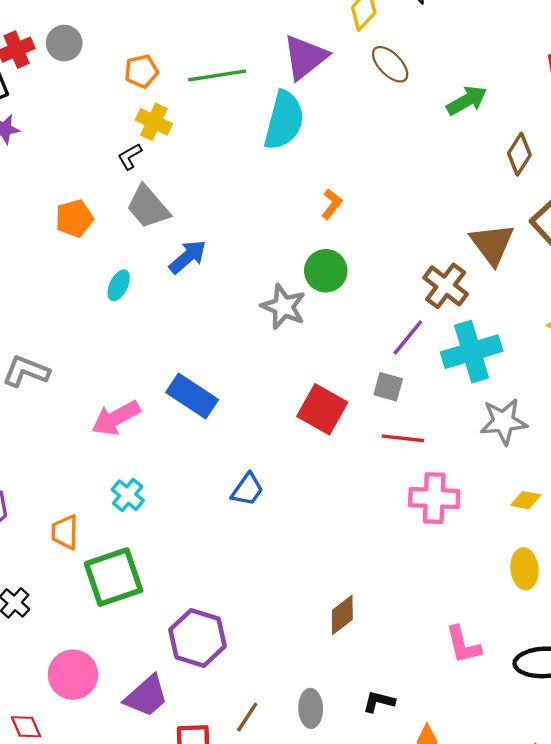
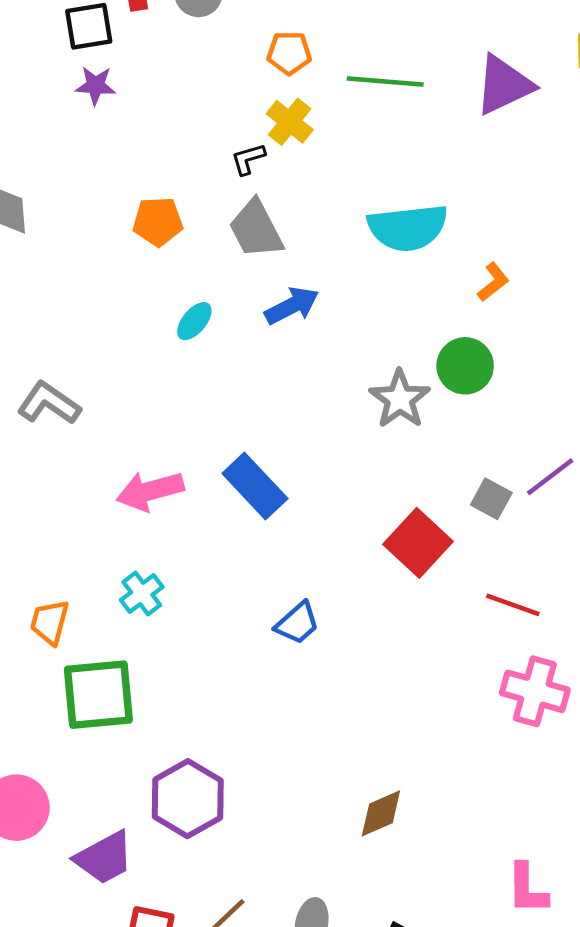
cyan semicircle: (284, 120) -> (408, 228), moved, turned 56
gray square: (388, 387) -> (491, 499), moved

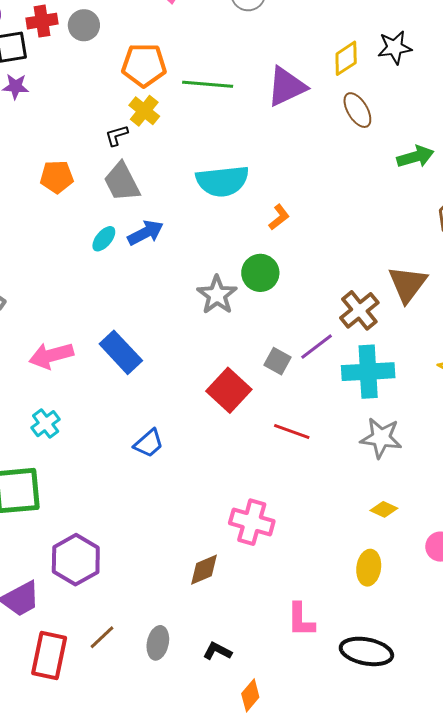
orange pentagon: (289, 53) -> (144, 65), size x1.5
cyan ellipse: (194, 321) -> (104, 239), moved
pink cross: (535, 691) -> (252, 522), moved

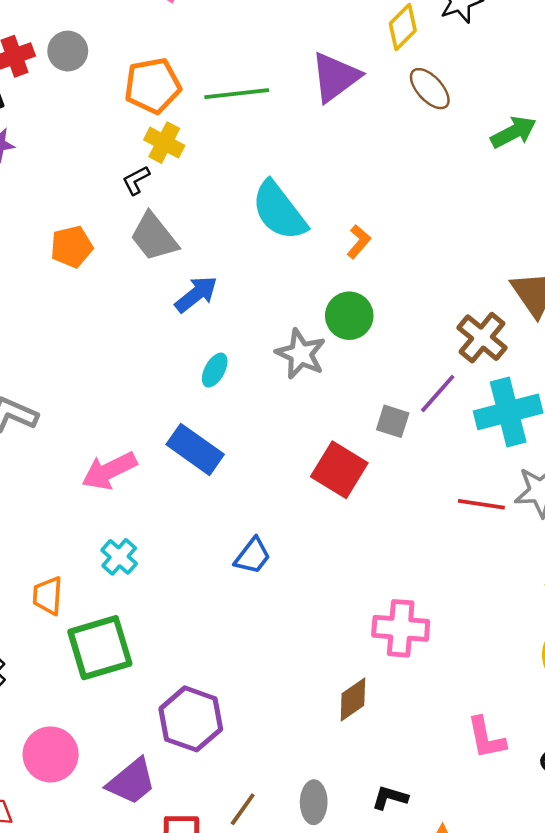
cyan semicircle: (222, 181) -> (279, 211), turned 70
cyan ellipse: (104, 239) -> (215, 370), moved
red line: (292, 432) -> (481, 504), moved

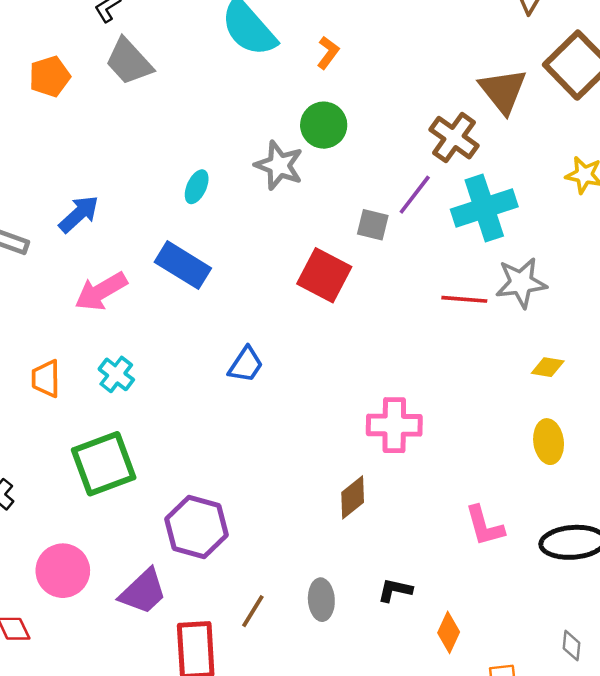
blue arrow: (196, 294) -> (79, 214), moved
orange trapezoid: (48, 596) -> (46, 379), moved

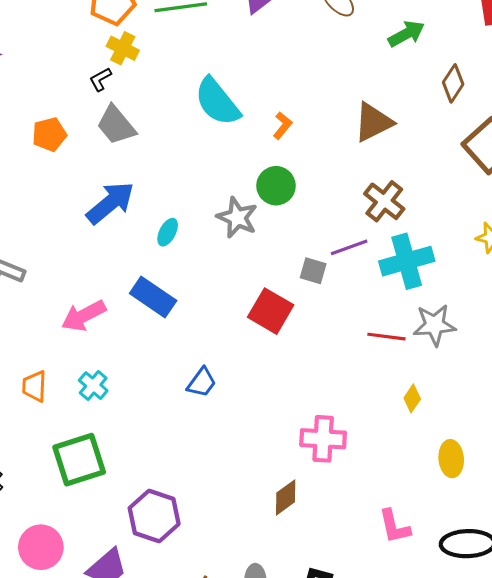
brown triangle: (503, 91) -> (373, 122), moved, turned 39
purple line: (415, 195) -> (349, 247), turned 30
blue arrow: (79, 214) -> (110, 203), moved, size x1.4
yellow diamond: (548, 367) -> (412, 398), moved, turned -68

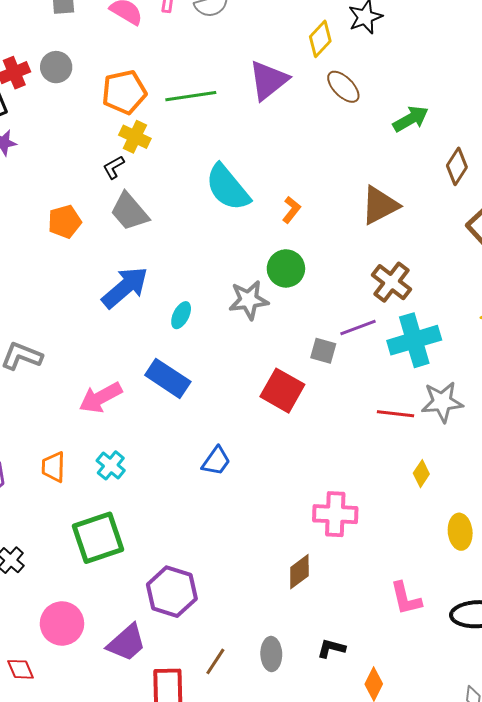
gray star: (237, 218) -> (249, 300), turned -30

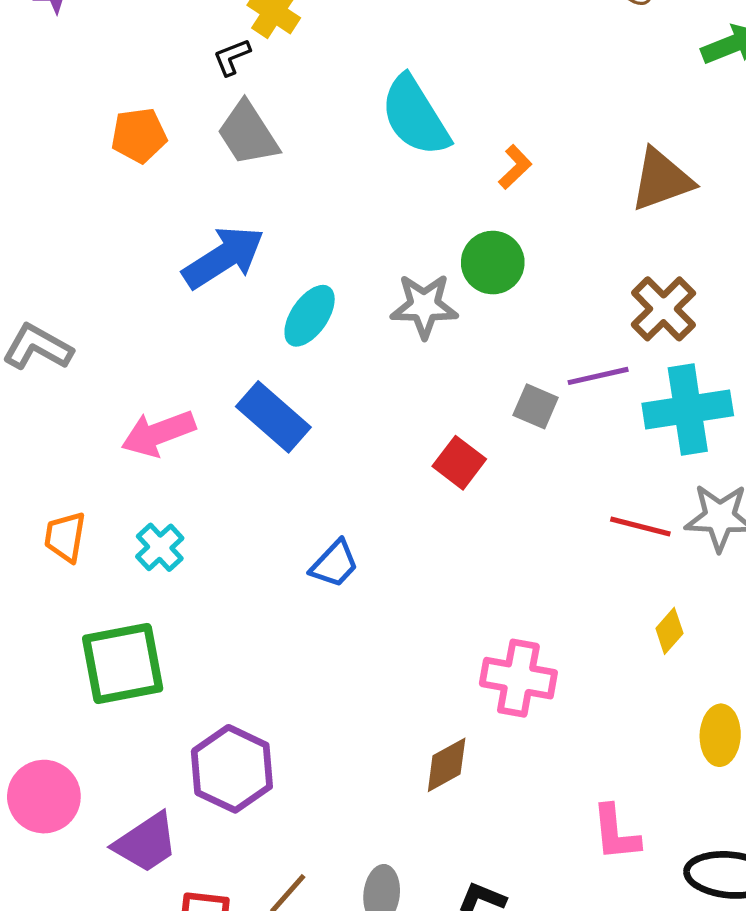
cyan ellipse: (181, 315) -> (310, 316), size x1.4
red square: (282, 391) -> (459, 463), size x0.7

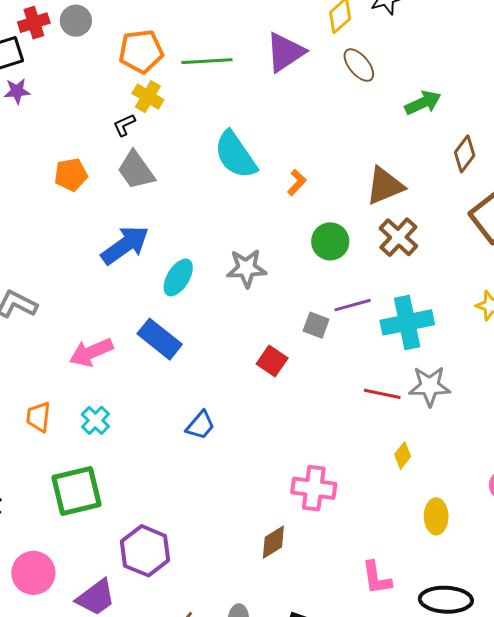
green circle: (493, 263) -> (330, 241), moved
brown cross: (663, 309) -> (398, 237), moved

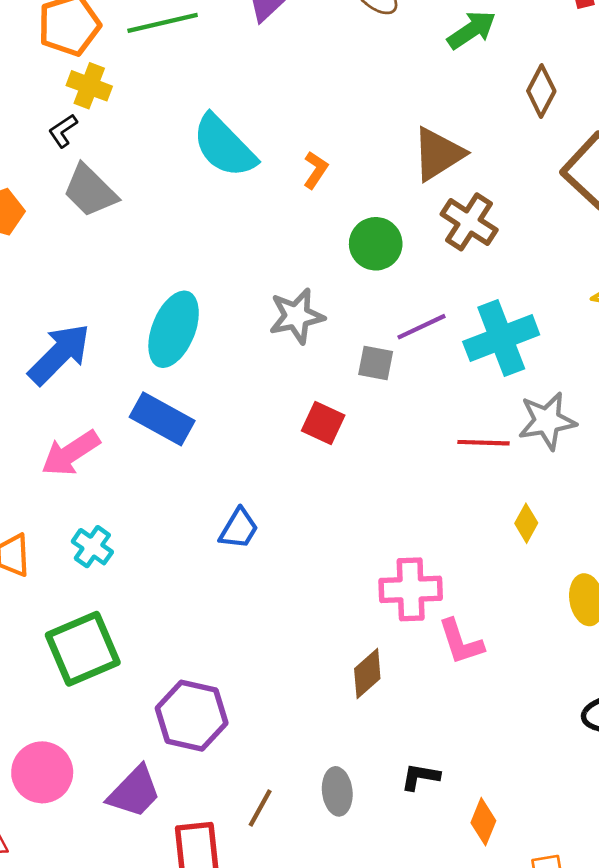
blue arrow: (125, 245) -> (59, 354), moved
gray star: (246, 268) -> (297, 316), moved
cyan ellipse: (178, 277) -> (174, 329), size x1.4
pink L-shape: (376, 578) -> (461, 642), moved

